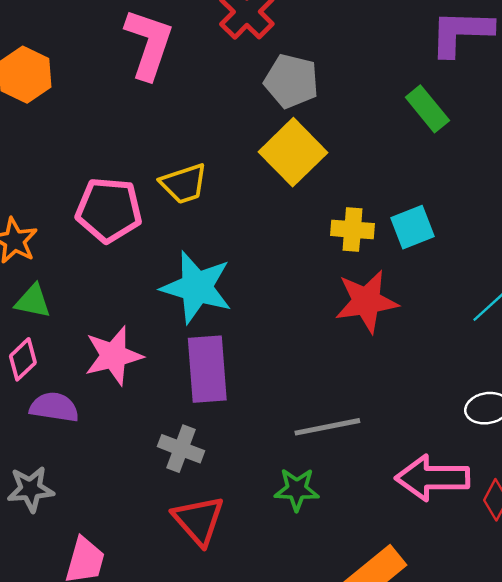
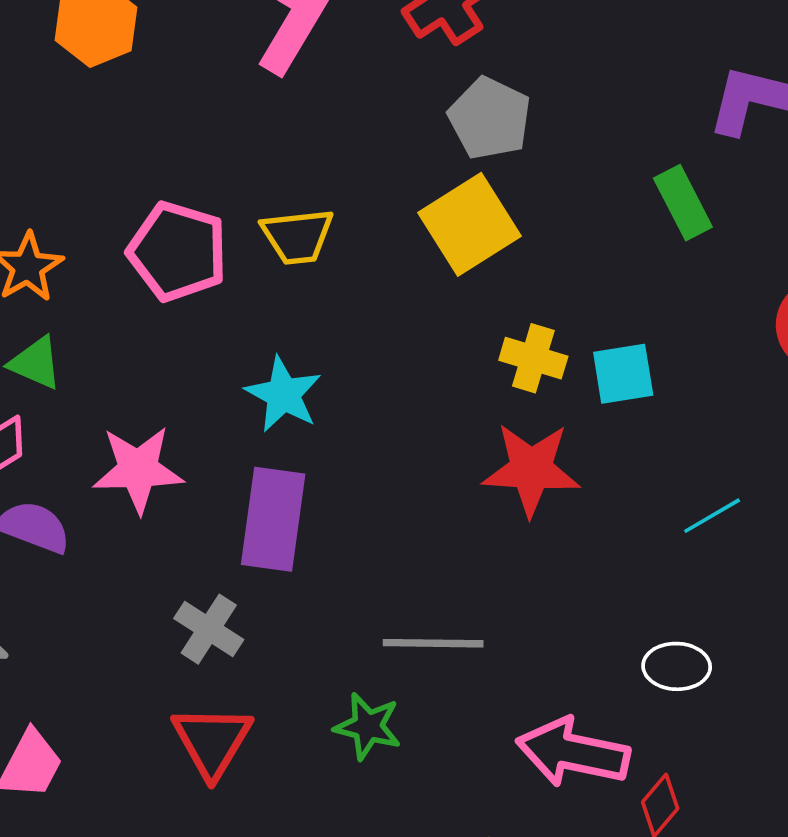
cyan star: (197, 287) -> (283, 394), size x0.7

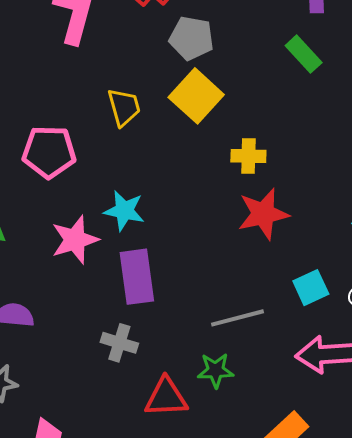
yellow trapezoid: (297, 236) -> (124, 107), moved, turned -84
cyan square: (623, 374) -> (311, 288), moved
pink star: (138, 469) -> (75, 240), moved
red triangle: (212, 741) -> (166, 397), moved, turned -48

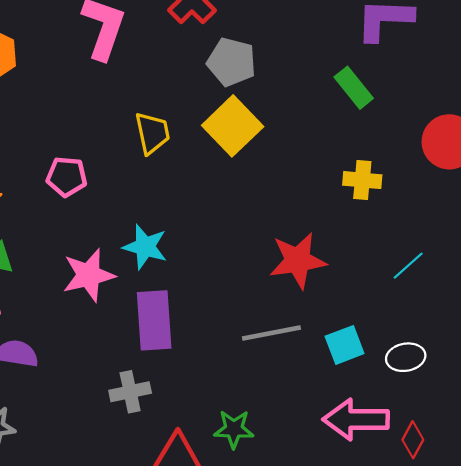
pink pentagon: (49, 152) -> (67, 177), size x0.7
yellow cross: (248, 156) -> (362, 180), moved
gray line: (237, 318) -> (271, 333), moved
gray cross: (119, 343) -> (130, 392), turned -33

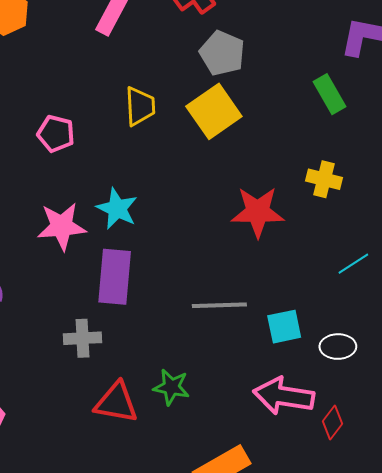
red star: (298, 260) -> (258, 212), moved

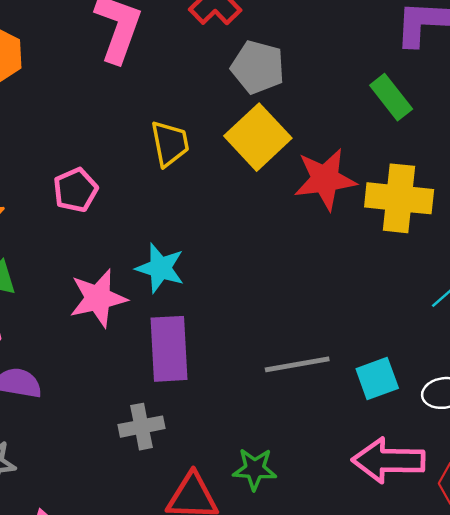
pink pentagon: (56, 134) -> (75, 190), turned -30
yellow cross: (324, 179) -> (399, 198), size x1.6
red star: (258, 212) -> (325, 179), moved

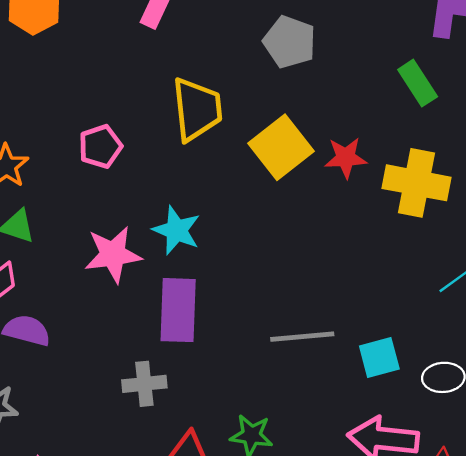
yellow square: (258, 137) -> (281, 147), moved
yellow trapezoid: (170, 144) -> (197, 109), size x1.4
red star: (325, 179) -> (346, 158), size x0.7

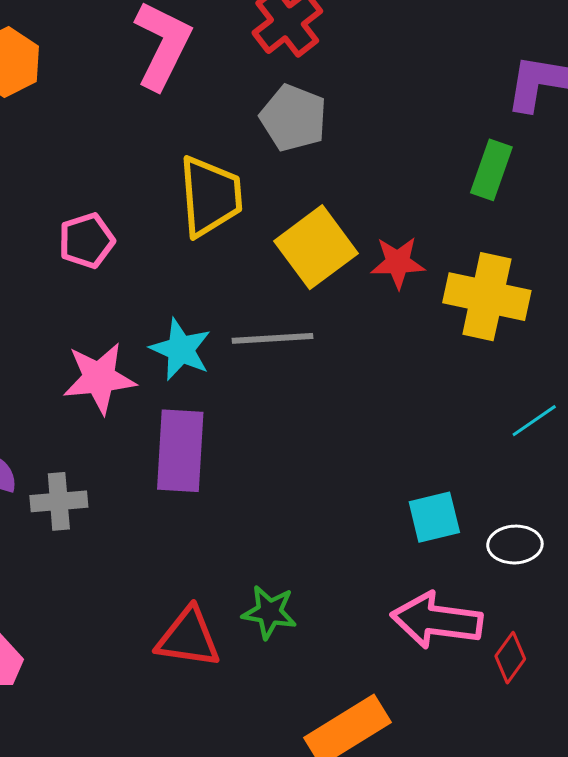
gray pentagon: (290, 42) -> (293, 118), moved
green rectangle: (418, 83) -> (491, 170), turned 51
gray line: (302, 337) -> (273, 338), moved
gray cross: (144, 384) -> (59, 501), moved

